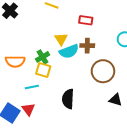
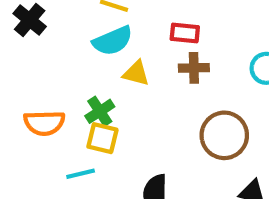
yellow triangle: (61, 39) -> (136, 73), turned -40
brown cross: (87, 46) -> (194, 68), moved
cyan semicircle: (69, 51) -> (113, 41), moved

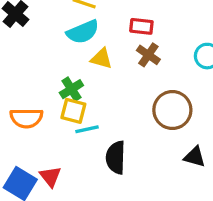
brown cross: (194, 68) -> (148, 55), turned 35
orange semicircle: (44, 123) -> (26, 118), moved
cyan line: (81, 174) -> (87, 129), moved

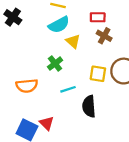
yellow triangle: (101, 59) -> (73, 41), turned 32
yellow square: (73, 111) -> (98, 74), moved

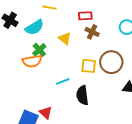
cyan semicircle: (59, 25) -> (35, 27), moved
green cross: (55, 64) -> (39, 50), moved
orange semicircle: (27, 86) -> (32, 61), moved

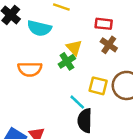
cyan semicircle: (35, 27) -> (39, 28), turned 36
green cross: (39, 50) -> (67, 61), moved
cyan line: (63, 81) -> (77, 102), moved, turned 56

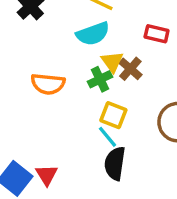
cyan semicircle: (39, 28) -> (93, 34), moved, turned -40
brown cross: (109, 45) -> (130, 69), moved
yellow square: (98, 86) -> (113, 115), moved

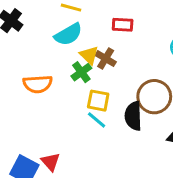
black semicircle: (115, 163) -> (133, 116), moved

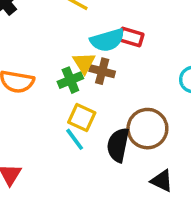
cyan semicircle: (68, 34) -> (107, 40), moved
brown cross: (106, 59) -> (102, 71), turned -30

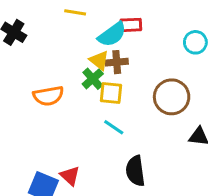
yellow square: (82, 117) -> (111, 93), moved
black semicircle: (118, 145) -> (135, 171), moved

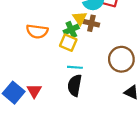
yellow square: (111, 93) -> (68, 43), moved
cyan line: (114, 127) -> (75, 67), turned -48
black semicircle: (135, 171) -> (75, 85), moved

